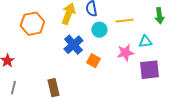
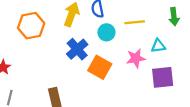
orange square: (93, 61) -> (100, 67), size x1.5

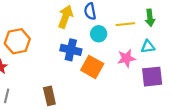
green arrow: (174, 17) -> (150, 18), moved
orange hexagon: (31, 26) -> (17, 41), moved
blue cross: (77, 49) -> (71, 50), turned -36

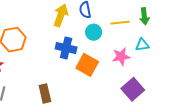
purple square: (152, 77) -> (133, 89), moved, turned -35

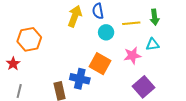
blue cross: (66, 48) -> (80, 79), moved

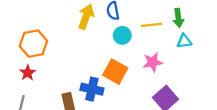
cyan triangle: (153, 44) -> (184, 41), moved
red star: (13, 64) -> (28, 73), moved

